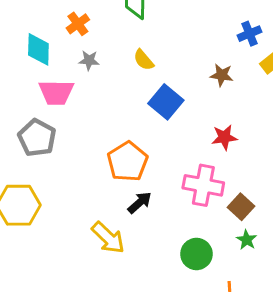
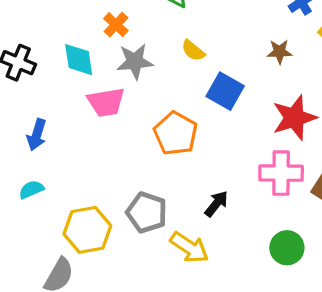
gray star: (89, 60) -> (135, 61), size x1.6
red star: (224, 137) -> (294, 118), size x1.6
gray pentagon: (37, 138) -> (147, 212), moved
orange pentagon: (128, 162) -> (176, 133), moved

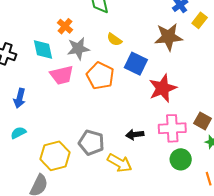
brown star: (280, 52) -> (168, 37), size x1.8
red star: (294, 118) -> (163, 88), moved
orange pentagon: (176, 133) -> (100, 76), moved
pink cross: (281, 173) -> (172, 128), moved
black arrow: (216, 204) -> (135, 135), turned -132

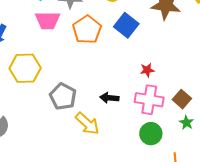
red star: (163, 88) -> (147, 70), moved, size x0.5
yellow hexagon: (55, 156) -> (25, 68), moved

